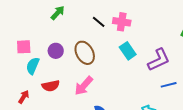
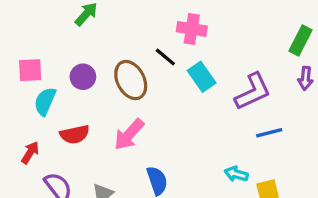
black line: (99, 22) -> (165, 57), moved

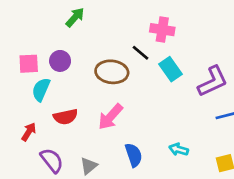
purple circle: (83, 77) -> (60, 61), moved
brown ellipse: (131, 80) -> (112, 72), turned -56
cyan arrow: (236, 174) -> (179, 150), moved

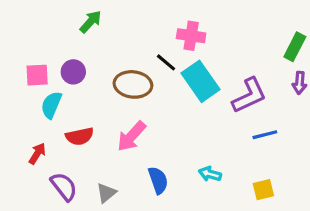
cyan rectangle: (170, 69) -> (201, 81), size x1.4

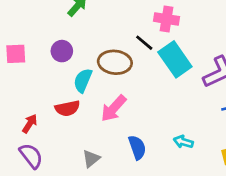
pink square: (37, 75) -> (16, 54), moved
cyan semicircle: (51, 105) -> (83, 80), moved
purple semicircle: (64, 187) -> (31, 156), moved

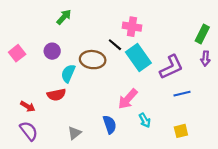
pink square: (16, 54) -> (17, 53), turned -35
pink arrow: (114, 108) -> (128, 99), moved
red arrow: (30, 124) -> (28, 106), turned 88
cyan arrow: (183, 142) -> (145, 120), turned -136

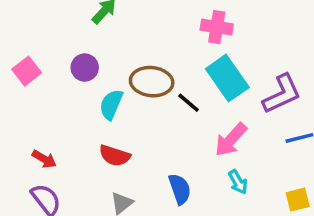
black line: (115, 45) -> (189, 103), moved
red semicircle: (56, 95) -> (115, 156), moved, turned 30
pink arrow: (128, 99) -> (231, 140), moved

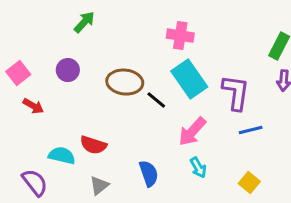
purple L-shape: (282, 94) -> (236, 93), turned -57
cyan semicircle: (111, 104) -> (62, 155), moved, turned 80
red arrow: (44, 159) -> (33, 106), moved
yellow square: (298, 200) -> (249, 182), turned -36

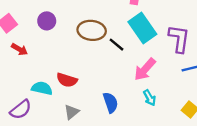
purple semicircle: (35, 182) -> (21, 110), turned 90

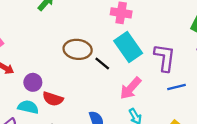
purple circle: (47, 21) -> (33, 82), moved

